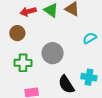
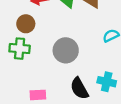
green cross: (23, 63) -> (20, 49), moved

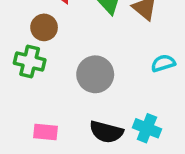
black semicircle: (79, 88) -> (106, 132), turned -55

